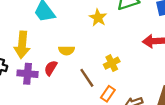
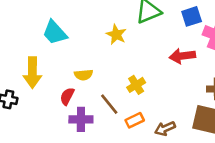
purple cross: (28, 74) -> (81, 119), moved
orange rectangle: (108, 94) -> (135, 120), turned 35

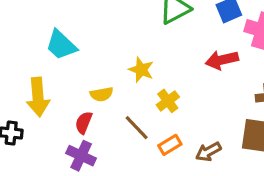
yellow star: (116, 35) -> (141, 70), moved
purple cross: (81, 119) -> (81, 156), moved, turned 30

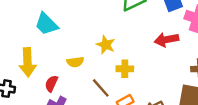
yellow cross: (168, 101) -> (125, 69), turned 35
red semicircle: (84, 123) -> (51, 84), moved

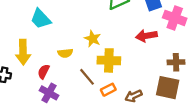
yellow cross: (125, 69) -> (109, 60), size x1.5

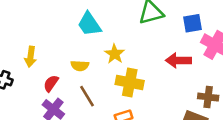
cyan trapezoid: (41, 19) -> (89, 24), moved
yellow arrow: (23, 52) -> (30, 57), size x0.7
brown line: (87, 77) -> (87, 96), moved

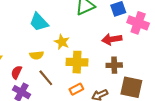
brown cross: (208, 97) -> (114, 65), moved

